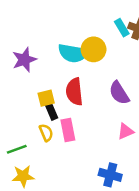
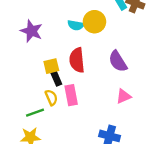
cyan semicircle: (73, 53) -> (76, 25), size x0.6
purple star: (24, 60) -> (31, 31), turned -30
green line: (17, 149) -> (35, 113), moved

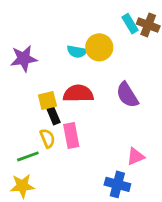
purple star: (31, 31) -> (24, 59), turned -30
red semicircle: (77, 60) -> (78, 94), turned 95
pink triangle: (124, 96) -> (136, 156), moved

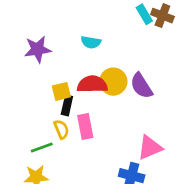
yellow circle: (99, 47) -> (113, 82), moved
black rectangle: (53, 114) -> (67, 105), turned 36
pink triangle: (136, 156) -> (150, 148), size x1.4

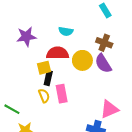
brown cross: (162, 16) -> (104, 43), moved
red semicircle: (92, 84) -> (57, 53), moved
green line: (42, 148) -> (12, 109), moved, turned 49

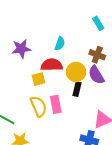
cyan semicircle: (66, 31) -> (60, 44), turned -80
black rectangle: (48, 78) -> (77, 89), moved
yellow semicircle: (44, 96) -> (39, 106), size x1.5

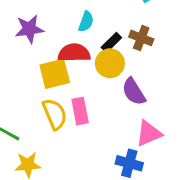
purple semicircle: (96, 75) -> (134, 92), moved
yellow square: (39, 79) -> (55, 74), size x1.5
black rectangle: (77, 89) -> (111, 42), moved, turned 32

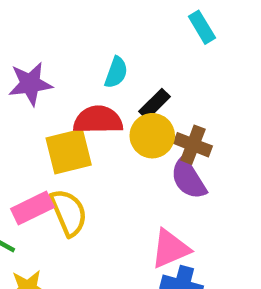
brown cross: (141, 38) -> (193, 145), moved
pink rectangle: (80, 111) -> (32, 208), moved, turned 75
pink triangle: (149, 133) -> (170, 249), moved

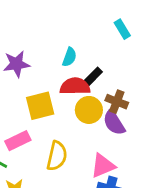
red semicircle: (98, 120) -> (75, 86), moved
yellow circle: (152, 136) -> (89, 110), moved
yellow semicircle: (69, 213) -> (57, 156), moved, turned 36

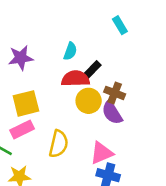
yellow square: (40, 106) -> (26, 103), moved

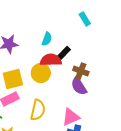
yellow circle: (89, 101) -> (41, 73), moved

